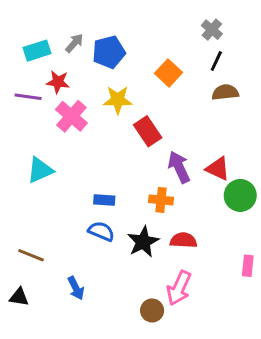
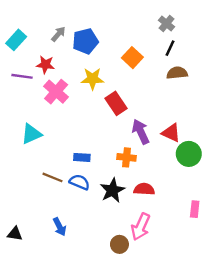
cyan rectangle: (37, 51) -> (16, 40), moved, turned -30
brown line: (31, 255) -> (52, 177), moved

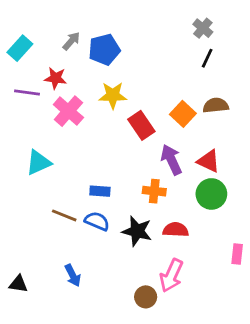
orange square: (132, 58) -> (183, 114), moved
brown semicircle: (177, 73) -> (216, 105), moved
green circle: (189, 154) -> (211, 194), moved
black star: (112, 190) -> (137, 231), turned -30

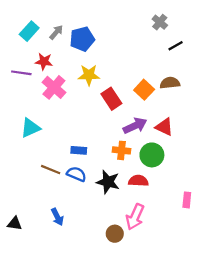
cyan rectangle: (20, 48) -> (29, 31), moved
black line: (207, 58) -> (176, 46), moved, turned 35
purple arrow: (171, 160) -> (135, 126), turned 90
green circle: (211, 194) -> (152, 155), moved

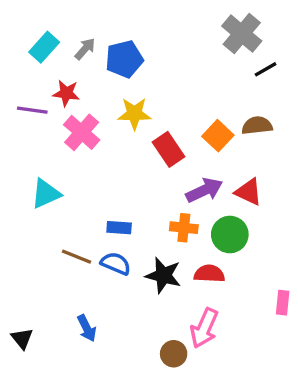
gray cross: (160, 22) -> (242, 34), size x1.6
black triangle: (15, 224) -> (22, 338), turned 42

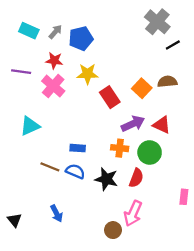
cyan rectangle: (44, 47) -> (29, 31), turned 72
red star: (66, 93) -> (54, 61), moved
red semicircle: (209, 274) -> (136, 178), turned 108

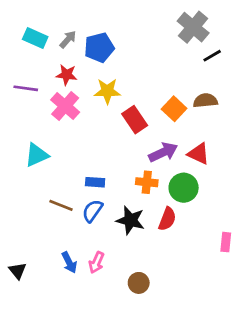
blue semicircle: (75, 171) -> (92, 211), turned -78
pink arrow: (133, 213) -> (96, 262), moved, size x0.7

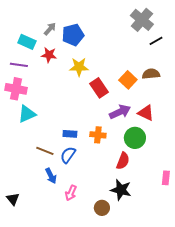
cyan rectangle: (35, 38) -> (27, 42), moved
pink cross: (65, 106) -> (16, 89), moved, turned -30
orange cross: (147, 182) -> (98, 135), moved
black star: (130, 220) -> (121, 190), moved
blue arrow: (69, 262) -> (51, 176), moved

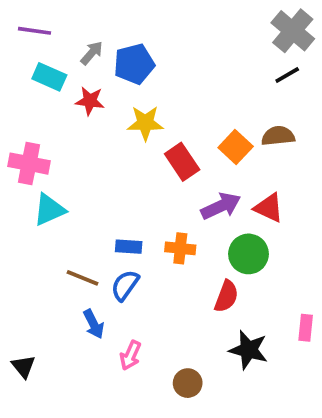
gray cross: (142, 20) -> (293, 31), moved
purple line: (19, 65) -> (35, 31), moved
black star: (121, 190) -> (248, 350), moved

